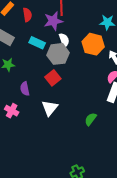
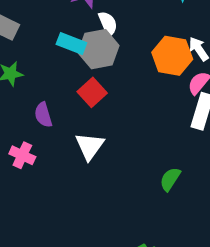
cyan rectangle: (37, 43) -> (71, 44), moved
orange hexagon: (93, 44) -> (172, 56), moved
green semicircle: (91, 119) -> (170, 179), moved

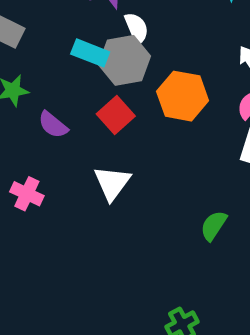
orange hexagon: (172, 56) -> (183, 96), moved
purple semicircle: (43, 115) -> (53, 125), moved, turned -35

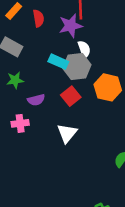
purple semicircle: (53, 125) -> (36, 100), turned -56
pink cross: (27, 194) -> (20, 123), moved, turned -35

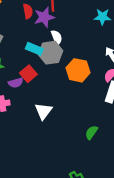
red semicircle: (38, 18) -> (28, 11), moved
red square: (71, 96) -> (28, 74), moved

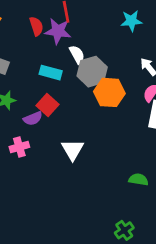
purple star: (44, 17) -> (58, 31), turned 30
gray hexagon: (51, 53) -> (92, 72), moved
green semicircle: (91, 133) -> (138, 179), moved, turned 72

